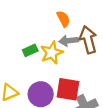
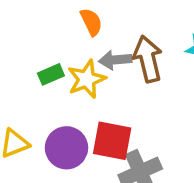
orange semicircle: (63, 19) -> (91, 22), moved

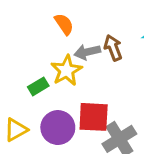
brown arrow: (148, 59) -> (113, 48), size x0.7
green rectangle: (51, 74) -> (38, 86), moved

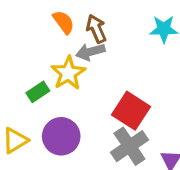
brown arrow: (113, 48) -> (96, 29), moved
red square: (94, 117) -> (131, 111), moved, turned 32

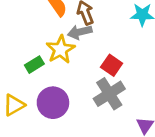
red square: (131, 111) -> (112, 65), moved, size x0.7
gray cross: (129, 146) -> (109, 94), moved

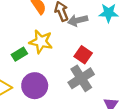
gray arrow: (80, 32) -> (78, 20), moved
yellow star: (61, 49) -> (41, 42), turned -30

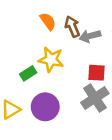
red square: (83, 55) -> (96, 73), turned -30

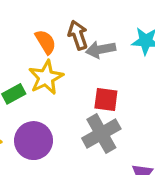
orange semicircle: (48, 21) -> (46, 42), moved
yellow star: (51, 60) -> (46, 77), turned 30

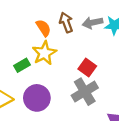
gray arrow: (101, 49) -> (92, 23), moved
red square: (106, 100) -> (87, 67), turned 30

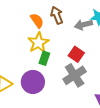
gray arrow: (92, 23) -> (83, 25), moved
green rectangle: (22, 65) -> (44, 58), moved, turned -40

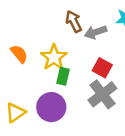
orange semicircle: (37, 21) -> (19, 54), moved
gray arrow: (83, 25) -> (96, 32), moved

